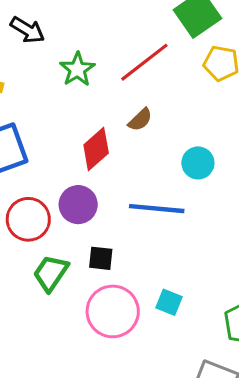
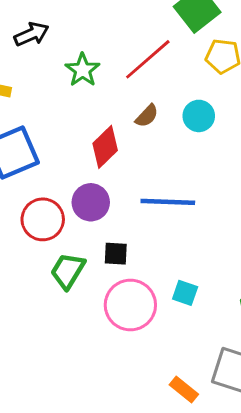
black arrow: (27, 30) -> (32, 34), turned -52
cyan circle: (198, 163) -> (199, 116), moved

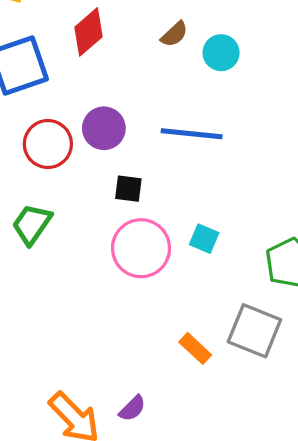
cyan circle: (199, 116) -> (221, 53), moved
red diamond: (105, 147) -> (89, 32), moved
green trapezoid: (68, 271) -> (32, 224), moved

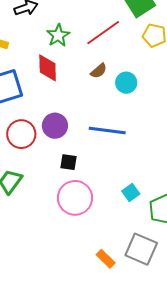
red diamond: (89, 32) -> (48, 68), turned -52
cyan square: (204, 239) -> (131, 193), moved, turned 30

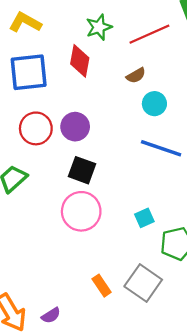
cyan circle: (126, 83) -> (154, 104), moved
blue line: (107, 130) -> (161, 148), moved
black square: (68, 162) -> (82, 170), size x1.4

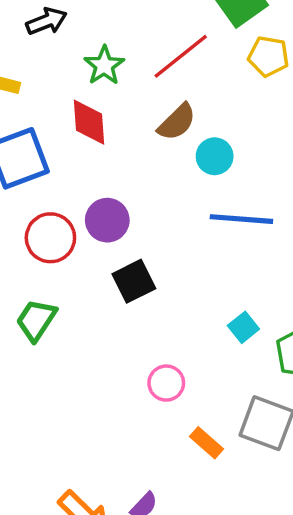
brown semicircle: (136, 75) -> (177, 122), size x1.4
black square: (82, 170) -> (134, 281), turned -32
pink circle: (81, 211) -> (166, 383), moved, size x0.6

